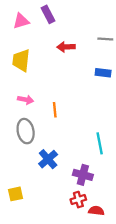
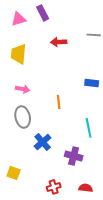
blue rectangle: (103, 73) -> (92, 83), moved
orange line: (55, 110) -> (59, 102), moved
yellow square: (15, 194) -> (14, 173), turned 32
red cross: (78, 200) -> (54, 187), moved

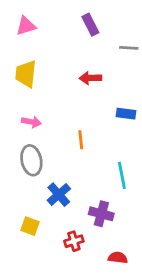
purple rectangle: (43, 13) -> (90, 25), moved
red arrow: (59, 42) -> (90, 78), moved
yellow square: (14, 173) -> (30, 226), moved
red cross: (54, 187) -> (74, 241), moved

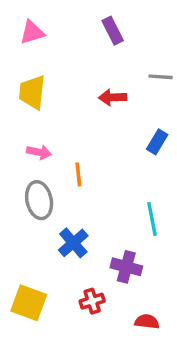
gray line: (129, 48) -> (161, 77), moved
blue rectangle: (126, 114) -> (157, 142), turned -66
orange line: (81, 140) -> (78, 174), moved
yellow square: (30, 226) -> (29, 303), moved, size x1.5

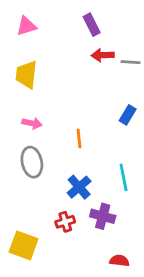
red arrow: (113, 97) -> (103, 55), moved
orange line: (78, 174) -> (79, 138), moved
blue cross: (73, 243) -> (79, 187), moved
red cross: (92, 301) -> (65, 222), moved

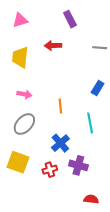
red arrow: (103, 55) -> (53, 46), moved
gray ellipse: (32, 162) -> (24, 124), turned 55
cyan line: (124, 177) -> (90, 123), moved
yellow square: (24, 245) -> (18, 162), moved

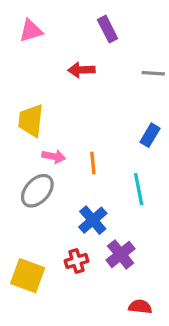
yellow trapezoid: (20, 57) -> (31, 121), moved
pink arrow: (24, 94) -> (54, 156), moved
yellow square: (18, 162) -> (28, 276), moved
purple cross: (78, 165) -> (121, 254), turned 36

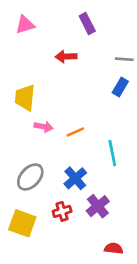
blue rectangle: (150, 135) -> (120, 87), moved
orange line: (93, 163) -> (75, 132), turned 72
gray ellipse: (37, 191) -> (30, 177), moved

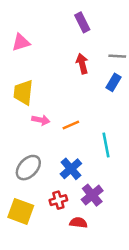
pink triangle: (25, 25) -> (21, 42), moved
red arrow: (66, 57) -> (82, 64), moved, turned 78
red semicircle: (114, 248) -> (78, 223), moved

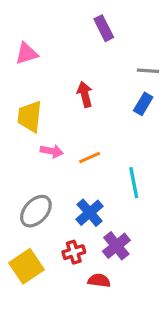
red arrow: (82, 64) -> (85, 94), moved
yellow square: (21, 211) -> (26, 266), turned 36

